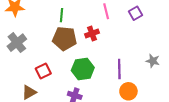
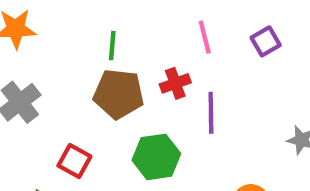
purple line: (119, 69) -> (211, 113), moved
red square: (43, 71) -> (74, 161), turned -35

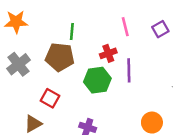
brown pentagon: (119, 94) -> (60, 57), moved
green hexagon: (156, 157) -> (97, 80), moved

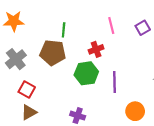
purple line: (129, 70) -> (115, 82), moved
red square: (50, 98) -> (27, 90), moved

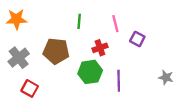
purple square: (143, 28) -> (137, 39), moved, turned -32
green line: (64, 30) -> (79, 21), moved

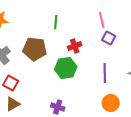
pink line: (115, 24) -> (102, 20), moved
purple line: (119, 81) -> (105, 73), moved

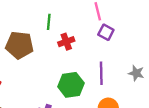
green line: (56, 22) -> (49, 22), moved
green hexagon: (66, 68) -> (71, 85), moved

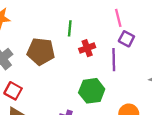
purple line: (101, 73) -> (114, 60), moved

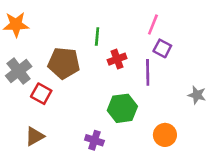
pink line: (118, 18) -> (153, 24), turned 36
red square: (13, 91) -> (41, 94), moved

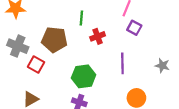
gray cross: (19, 71) -> (18, 46), turned -30
purple line: (148, 72) -> (122, 63), moved
green hexagon: (122, 108) -> (84, 76), moved

